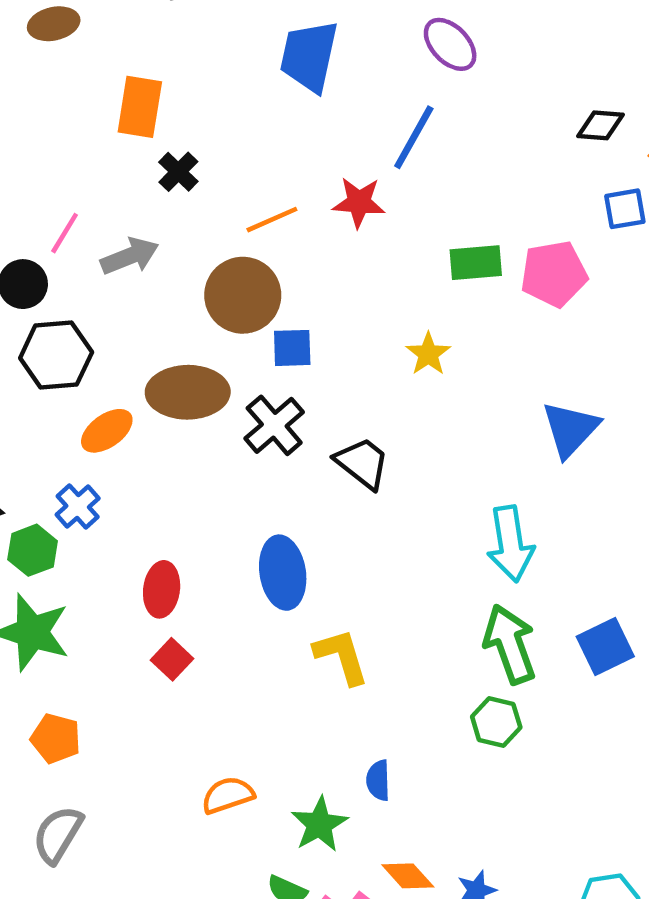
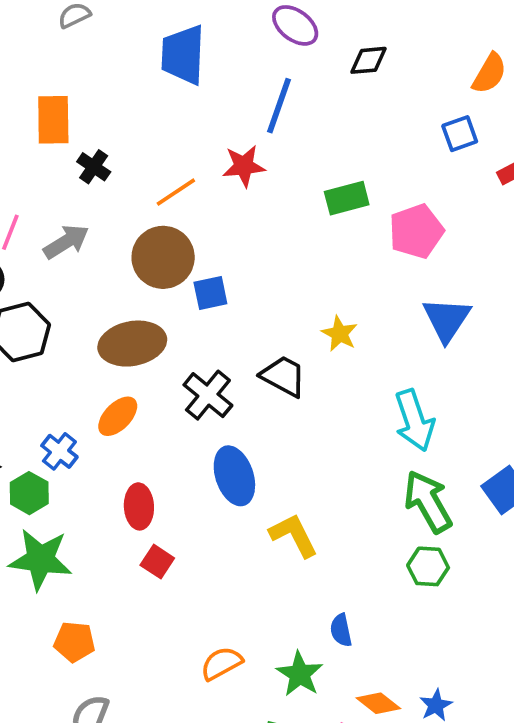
black diamond: (600, 125) -> (369, 60), moved
pink pentagon: (554, 274) -> (416, 231), moved
yellow star: (428, 354) -> (340, 334), moved
black cross: (274, 425) -> (208, 395), moved
orange ellipse: (107, 431) -> (118, 416), moved

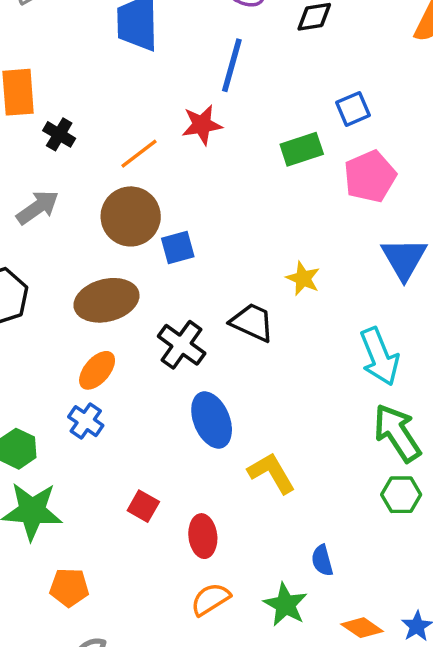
blue square: (460, 134) -> (353, 109), moved
blue cross: (59, 451) -> (86, 421), moved
red ellipse: (139, 506) -> (203, 536), moved

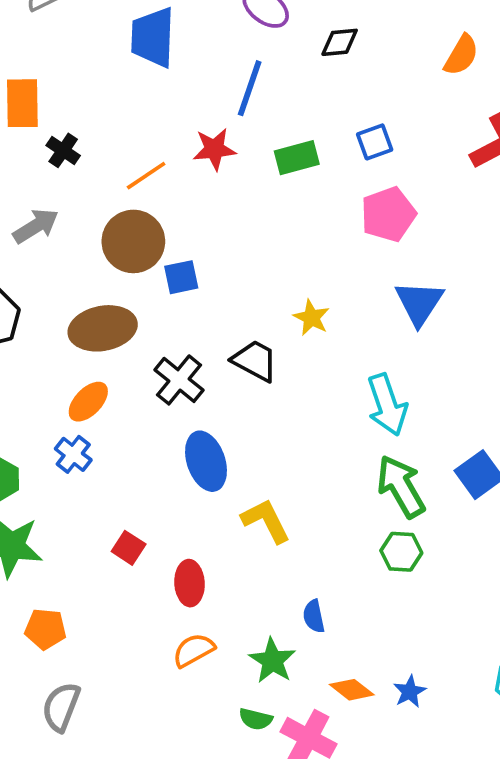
green rectangle: (302, 149) -> (297, 158), moved

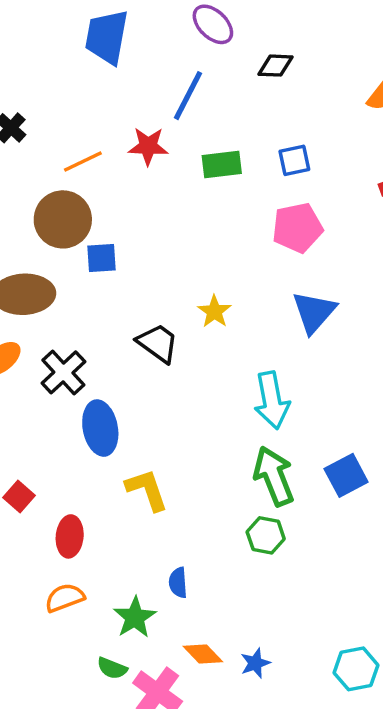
black cross: (179, 380) -> (63, 372), moved

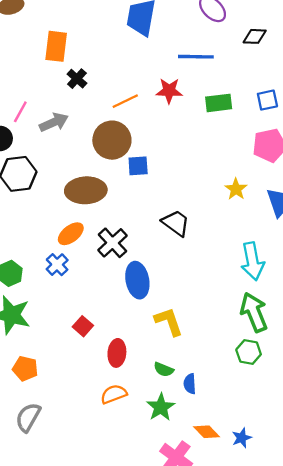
blue line: (188, 96) -> (196, 57), turned 64
yellow star: (214, 312) -> (236, 189), moved
green semicircle: (112, 668) -> (164, 369), moved

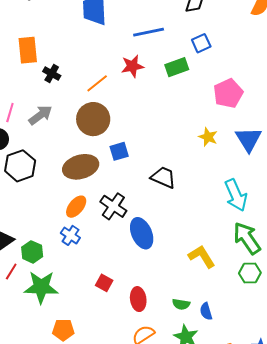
blue square: (267, 100) -> (201, 43), moved
blue square: (138, 166) -> (119, 151), moved
yellow L-shape: (169, 322) -> (202, 256), moved

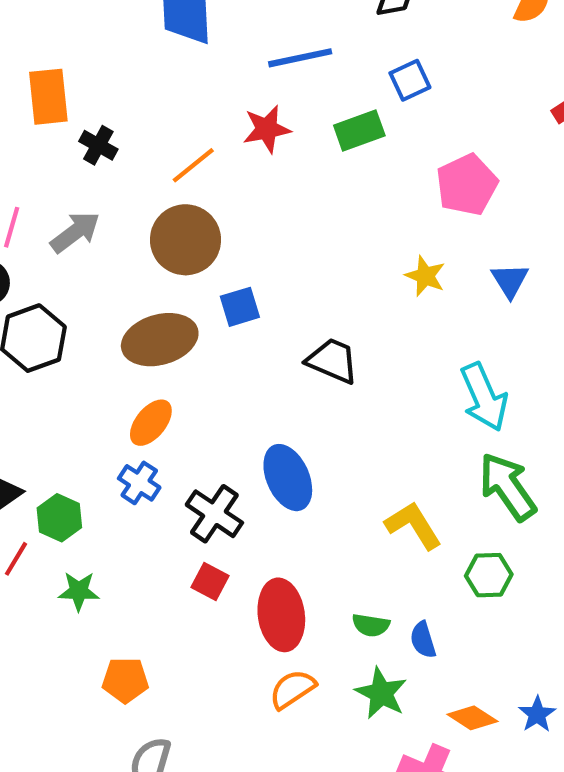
blue triangle: (249, 139) -> (510, 280), size x0.7
black cross: (113, 206) -> (214, 514), moved
green hexagon: (250, 273) -> (489, 575), moved
green star: (41, 287) -> (79, 591), size x0.6
red ellipse: (138, 299) -> (281, 615), size x1.4

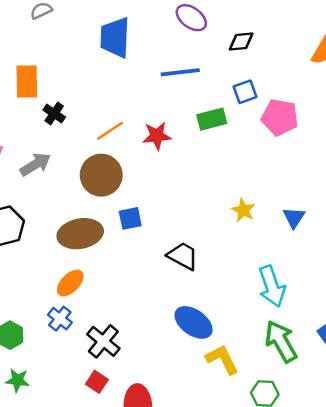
red star: (267, 129) -> (157, 136), moved
pink pentagon: (467, 185) -> (280, 117), moved, turned 30
blue ellipse: (288, 478) -> (194, 322), moved, turned -36

